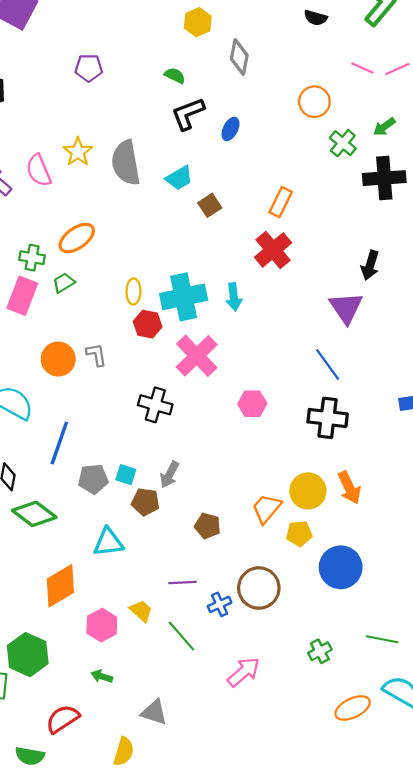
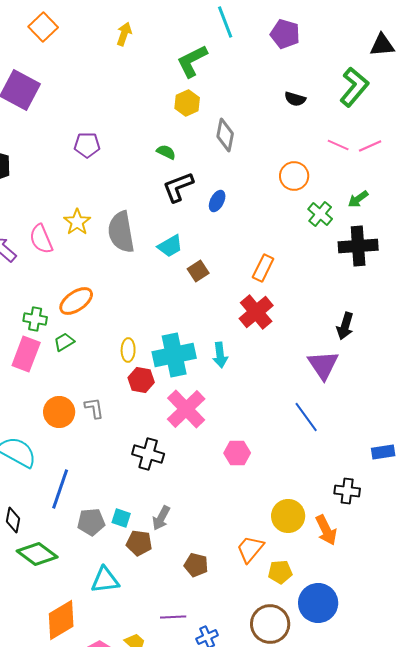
black cross: (328, 418) -> (347, 491), moved, size x0.7
yellow circle: (308, 491) -> (288, 516), moved
brown circle: (259, 588) -> (270, 624), moved

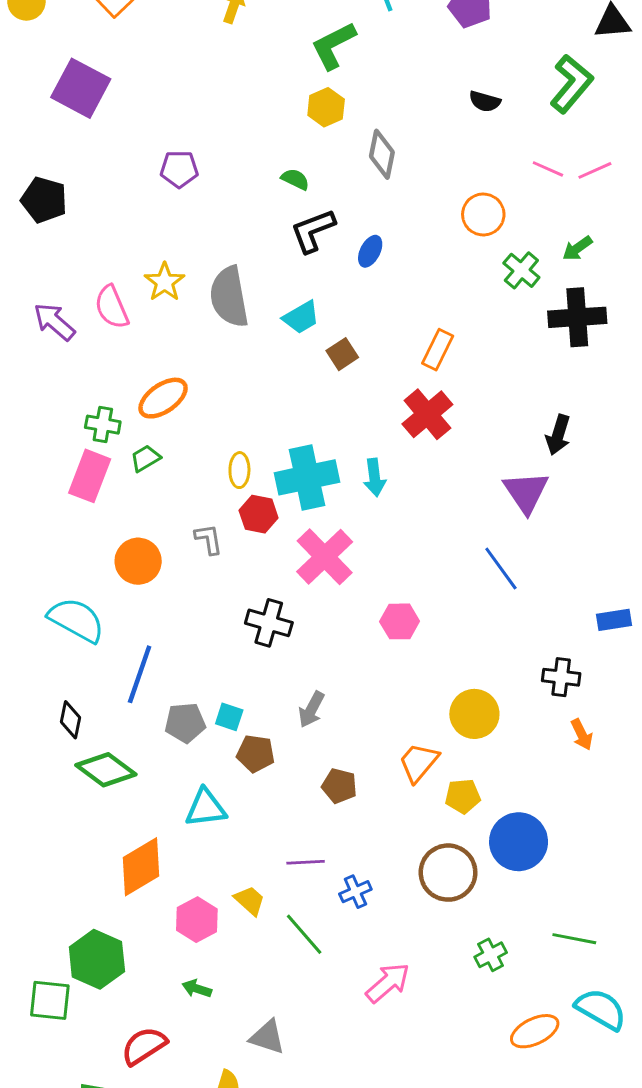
gray L-shape: (94, 408) -> (209, 539), moved
gray arrow: (161, 518) -> (311, 710), moved
orange arrow: (326, 530) -> (582, 734), moved, size x0.7

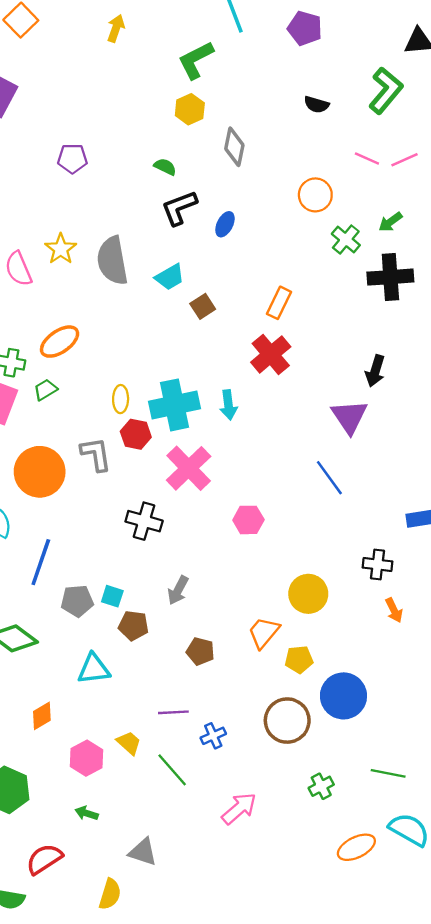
gray L-shape: (209, 539) -> (96, 454), size x1.4
orange circle: (138, 561) -> (40, 472), size x1.4
orange diamond: (141, 867) -> (42, 716), size x0.6

